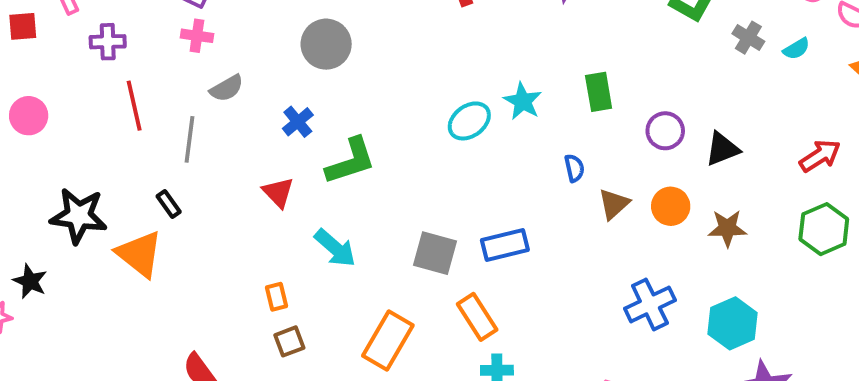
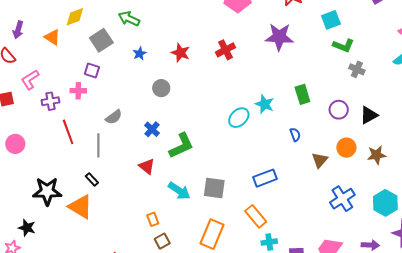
pink cross: (197, 36) -> (78, 91), moved
gray cross: (748, 38) -> (357, 69), moved
gray circle: (326, 44) -> (161, 88), size x0.7
brown triangle: (614, 204) -> (320, 160), moved
gray square: (435, 253) -> (214, 188), moved

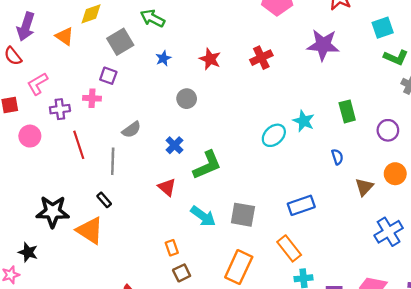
purple arrow: (18, 30) -> (26, 27), size x1.4
pink circle: (15, 144) -> (30, 136), moved

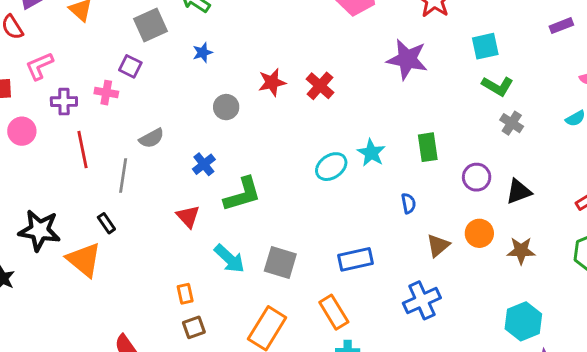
red cross: (261, 58) -> (320, 86), moved, turned -30
red star: (210, 59) -> (272, 82), moved, turned 30
blue cross: (389, 232) -> (422, 300), moved

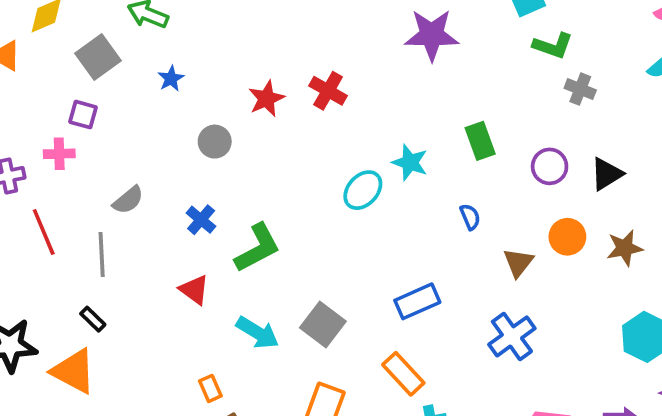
gray square: (280, 262) -> (323, 325), turned 32

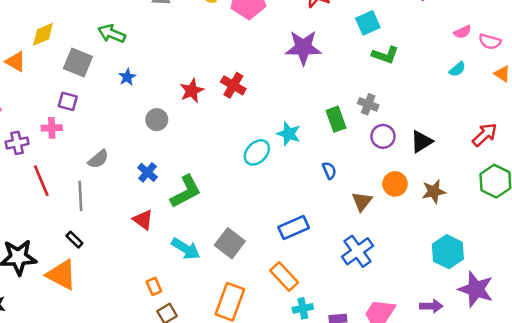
gray square: (98, 57) -> (78, 63), turned -32
gray cross: (580, 89) -> (368, 104), moved

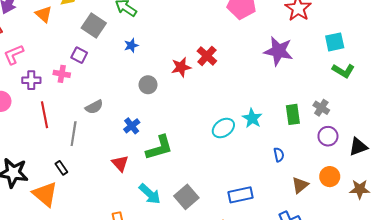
red cross: (233, 85) -> (207, 56), moved

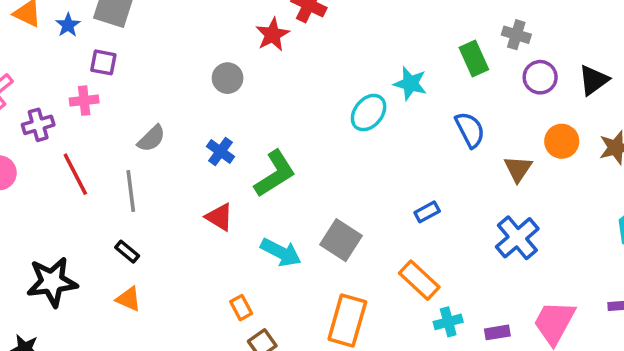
blue star: (131, 45) -> (68, 25), moved
blue semicircle: (279, 155) -> (470, 130), size x1.5
orange triangle: (45, 194) -> (129, 299), moved, size x0.6
blue rectangle: (241, 195) -> (427, 212), size x0.6

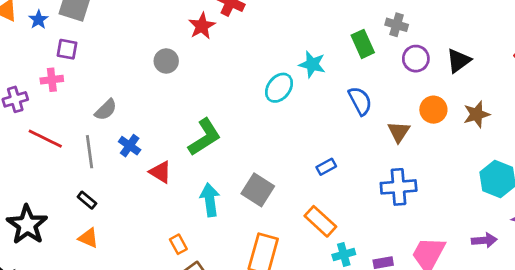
blue cross: (220, 152) -> (130, 146), moved
red line: (75, 174) -> (45, 139), turned -36
blue cross: (517, 238) -> (399, 187), turned 36
cyan arrow: (281, 252) -> (210, 200), turned -124
black star: (52, 282) -> (27, 225), turned -30

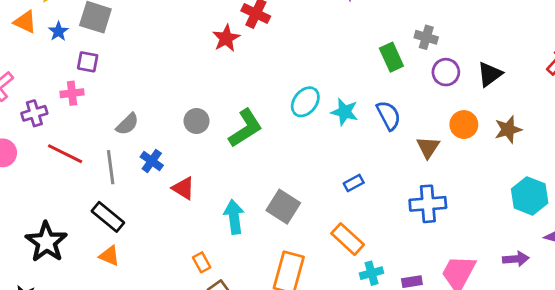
gray circle: (166, 61) -> (197, 121), moved
cyan star: (312, 64) -> (345, 112), moved
green L-shape: (205, 137) -> (245, 128), moved
black rectangle: (87, 200) -> (108, 217), size x1.6

